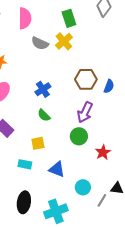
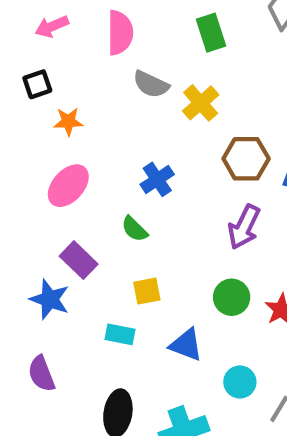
yellow cross: (64, 41) -> (201, 103), moved
green semicircle: (44, 115) -> (134, 229), moved
green circle: (79, 136) -> (232, 297), moved

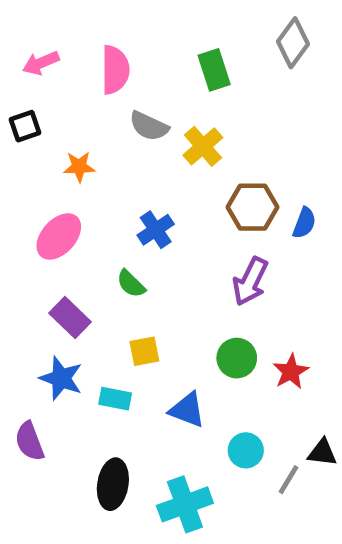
orange star: (68, 122) -> (79, 167), moved
blue star: (50, 299) -> (61, 378), moved

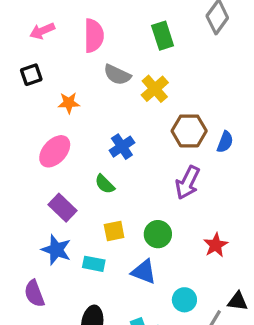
green circle: (237, 358) -> (158, 234), moved

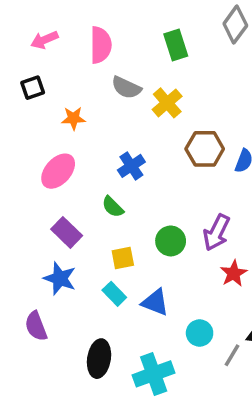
purple arrow: (188, 183) -> (217, 232), moved
green circle: (158, 234) -> (171, 241), moved
cyan rectangle: (94, 264) -> (114, 294), moved, turned 35

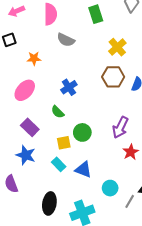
yellow cross: (167, 103) -> (117, 47), moved
green circle: (171, 241) -> (82, 132), moved

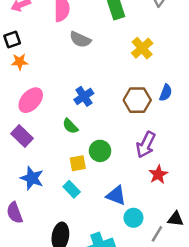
orange star: (34, 58) -> (20, 62), moved
brown hexagon: (113, 77) -> (137, 100), moved
purple rectangle: (30, 127) -> (22, 136), moved
blue triangle: (83, 170) -> (116, 195), moved

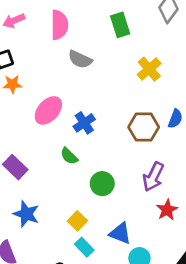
pink ellipse: (31, 100) -> (48, 110), moved
yellow square: (78, 163) -> (77, 221), moved, turned -35
cyan rectangle: (72, 189) -> (84, 247), moved

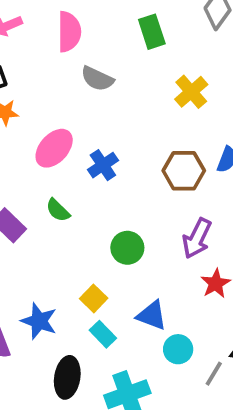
green semicircle: (69, 156) -> (58, 210), moved
blue star: (26, 214) -> (39, 321), moved

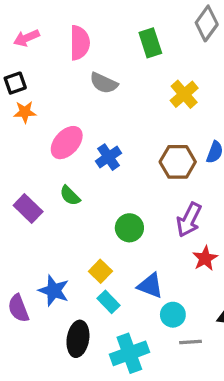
gray line: (214, 374) -> (191, 342), moved, turned 55

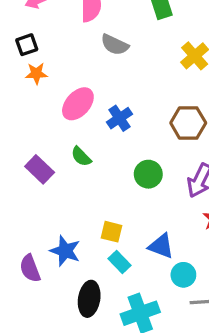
green circle: (129, 228) -> (148, 174), moved
yellow square: (100, 271) -> (111, 232), turned -30

